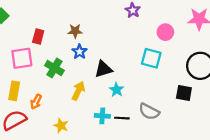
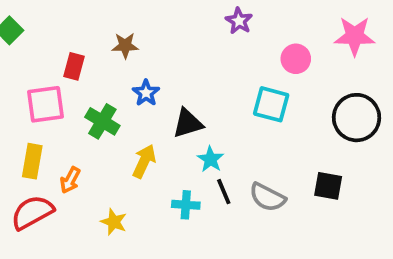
brown star: (75, 31) -> (125, 46), moved
black square: (184, 93) -> (328, 186), moved
black line: (122, 118) -> (224, 192), moved, turned 64

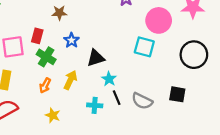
pink circle: (296, 59) -> (159, 20), size x1.5
red rectangle: (74, 66) -> (37, 36), moved
orange arrow: (70, 180) -> (45, 86), moved

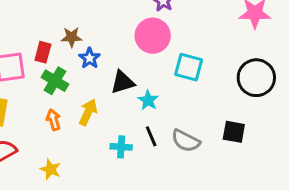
brown star: (59, 13) -> (72, 37), moved
pink circle: (159, 20) -> (153, 36), moved
cyan star: (109, 79) -> (148, 100), moved
orange arrow: (45, 86) -> (53, 120), turned 136
yellow star: (53, 115) -> (50, 169), moved

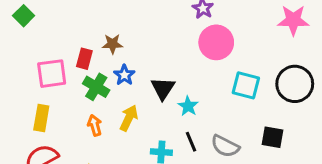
pink circle: (153, 36) -> (216, 42), moved
blue star: (90, 58) -> (124, 75), moved
cyan square: (189, 67) -> (246, 85), moved
black triangle: (123, 82) -> (163, 88), turned -40

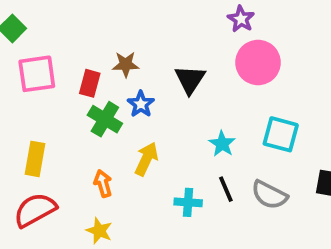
pink square: (52, 74) -> (37, 74), moved
cyan square: (246, 85) -> (281, 134), moved
black triangle: (163, 88) -> (190, 80), moved
orange arrow: (95, 125) -> (103, 183), moved

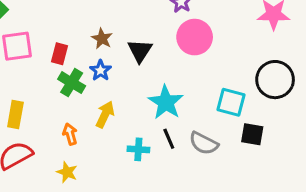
brown star: (126, 64) -> (102, 39), moved, turned 30
cyan square: (281, 134) -> (231, 102), moved
cyan star: (222, 144) -> (166, 102), size x1.6

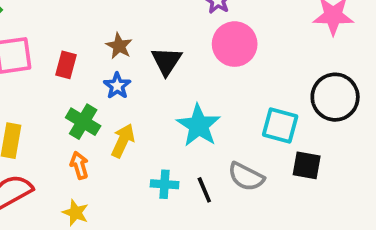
green cross: (72, 83) -> (83, 122), moved
black line: (169, 139) -> (204, 190), moved

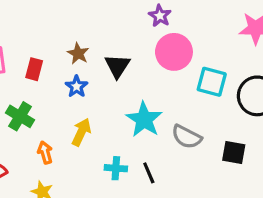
green cross: (83, 122) -> (20, 116), moved
cyan square: (280, 125) -> (212, 82), moved
gray semicircle: (246, 177) -> (187, 137), moved

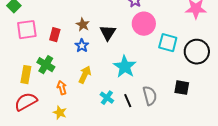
gray semicircle: (187, 137) -> (150, 96), moved, turned -132
cyan cross: (116, 168) -> (107, 98), turned 32

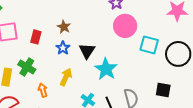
black triangle: (108, 33) -> (87, 51), moved

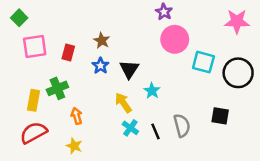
green cross: (27, 67) -> (57, 88), turned 36
cyan star: (106, 69) -> (152, 91), size x0.6
yellow arrow: (66, 77) -> (123, 103), moved, turned -60

